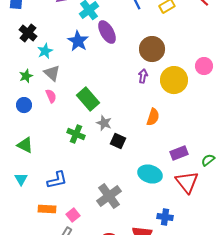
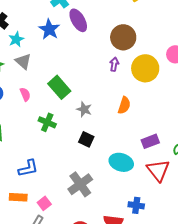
pink semicircle: (51, 96) -> (25, 94), moved
gray star: (104, 123) -> (84, 109), moved
black square: (118, 141) -> (86, 139), moved

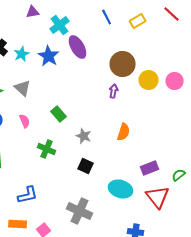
cyan star: (16, 39) -> (22, 54), moved
yellow circle: (145, 68) -> (149, 80), moved, size x0.7
green rectangle: (59, 87) -> (59, 114), size x0.7
gray cross: (80, 184) -> (80, 211), turned -30

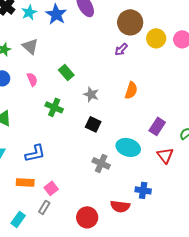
purple arrow: (114, 91) -> (121, 49), turned -144
purple rectangle: (150, 168) -> (157, 126), turned -36
red triangle: (158, 197) -> (165, 155), size x0.7
gray cross: (80, 211) -> (101, 163), moved, size x0.7

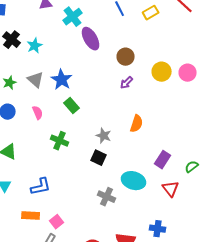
blue star: (56, 14) -> (62, 80), moved
brown circle: (130, 22) -> (126, 57), moved, size x0.7
gray star: (91, 94) -> (104, 136), moved
blue cross: (143, 190) -> (158, 229), moved

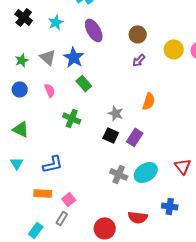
purple ellipse: (91, 39) -> (94, 30), moved
cyan star: (35, 46) -> (56, 22), moved
purple rectangle: (163, 160) -> (135, 137), moved
cyan ellipse: (134, 181) -> (146, 172), moved, turned -50

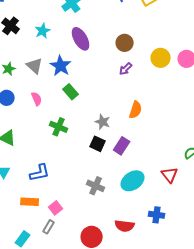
gray cross: (119, 174) -> (96, 186), moved

